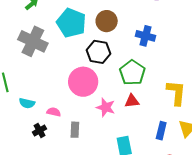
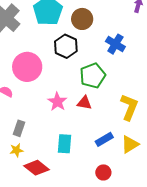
pink circle: (83, 82) -> (27, 67), moved
gray rectangle: (75, 130) -> (19, 128), moved
blue rectangle: (161, 131) -> (104, 139), turned 30

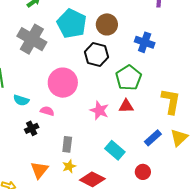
cyan rectangle: (64, 144) -> (115, 150), turned -42
red circle: (103, 172) -> (143, 172), moved

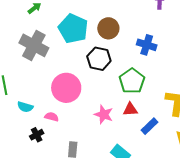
blue rectangle: (153, 138) -> (149, 126), moved

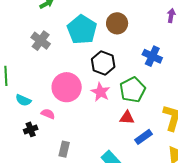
brown circle: (108, 28) -> (117, 23), moved
gray cross: (34, 45) -> (41, 41), size x0.7
pink star: (104, 115) -> (100, 92), moved

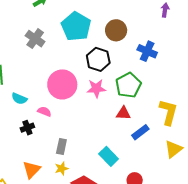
brown circle: (117, 23) -> (116, 30), moved
pink star: (100, 92) -> (96, 88), turned -30

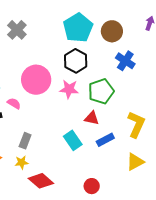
cyan pentagon: (76, 26) -> (78, 28), moved
brown circle: (116, 30) -> (112, 31), moved
cyan rectangle: (109, 156) -> (73, 140), moved

